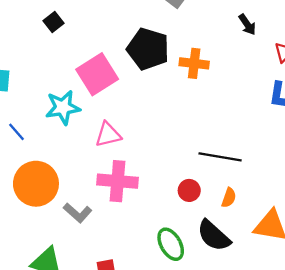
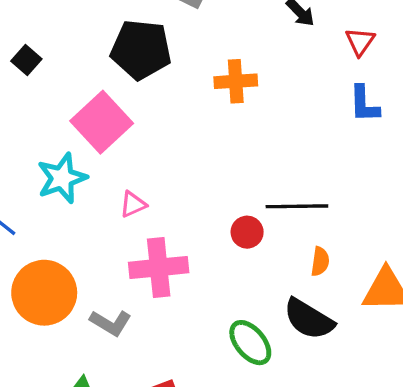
black pentagon: (148, 49) -> (141, 50), moved
pink triangle: (108, 135) -> (133, 204), size x0.7
red circle: (189, 190) -> (247, 232), moved

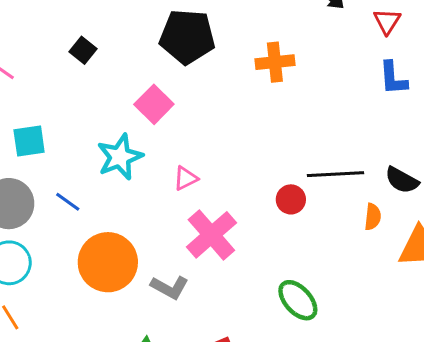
pink square: (102, 122) -> (154, 104), size x0.7
orange semicircle: (320, 261) -> (373, 217), moved
pink cross: (159, 267) -> (211, 235), turned -33
black semicircle: (309, 319) -> (402, 180), moved, size x0.7

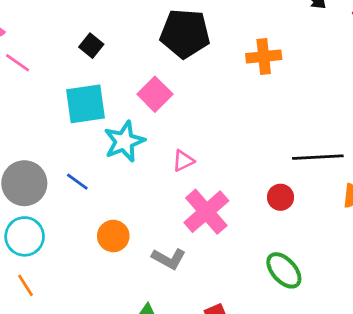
cyan square: (29, 141) -> (85, 104), moved, size x1.4
red circle: (291, 199) -> (281, 197), moved
orange circle: (108, 262) -> (113, 236), size x0.6

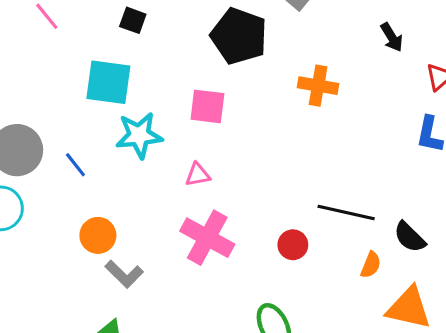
black square: (91, 46) -> (133, 20), turned -35
pink square: (155, 94) -> (207, 106), moved, turned 36
pink cross: (206, 212) -> (207, 238), turned -36
gray L-shape: (169, 259) -> (124, 274), moved

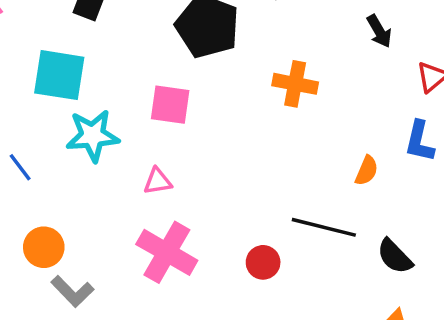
orange semicircle: (371, 265) -> (367, 171), moved

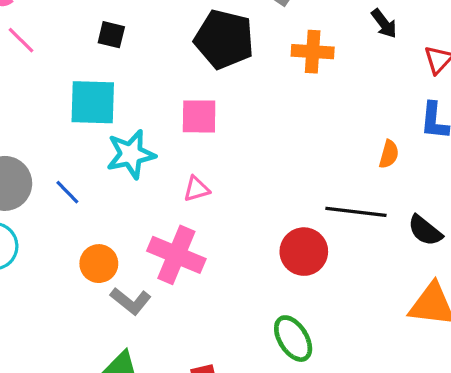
orange cross: (295, 84) -> (313, 52), moved
pink cross: (167, 252) -> (176, 255), moved
red circle: (263, 262) -> (304, 252), size x1.5

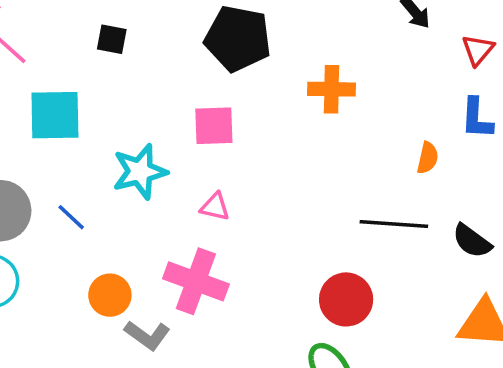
orange cross: (313, 52) -> (332, 89), moved
cyan square: (93, 102) -> (55, 115), moved
pink triangle: (197, 189) -> (215, 207), turned 32
red circle: (304, 252) -> (346, 299), moved

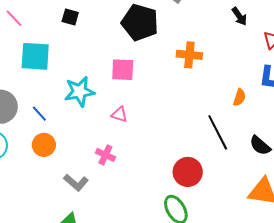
black line: (394, 224) -> (218, 132), turned 54
pink cross: (196, 281) -> (105, 155), size x0.6
orange circle: (110, 295) -> (44, 145), moved

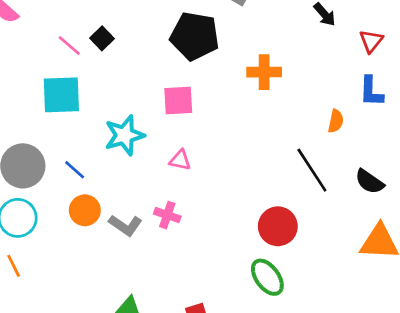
black square: (70, 17) -> (102, 38), turned 36
pink line: (14, 18) -> (69, 45), moved
gray L-shape: (76, 182) -> (125, 225), moved

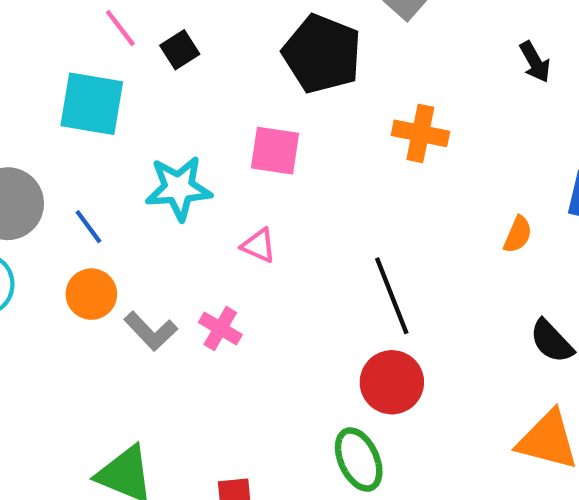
black square: (102, 38) -> (180, 50), moved
black line: (312, 170) -> (392, 296), moved

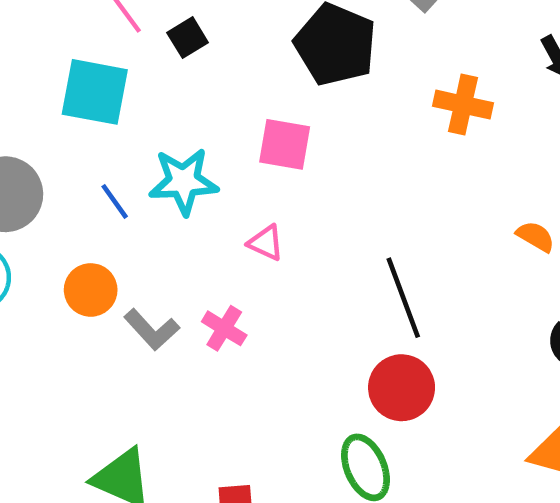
orange cross: (420, 133) -> (463, 105), moved
blue line: (88, 227) -> (115, 201), moved
orange semicircle: (518, 234) -> (536, 236), turned -84

